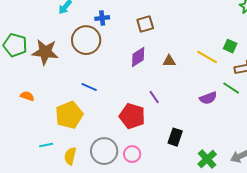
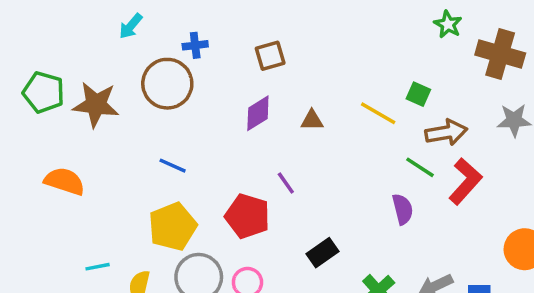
orange semicircle: (27, 96) -> (64, 181), size x1.6
purple semicircle: (208, 98) -> (403, 209), moved, turned -84
yellow pentagon: (69, 115) -> (173, 227), moved
black rectangle: (175, 137) -> (322, 253), turned 36

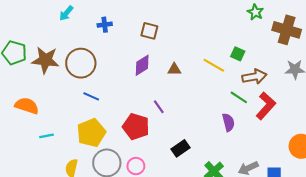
brown square: (270, 56) -> (149, 31), turned 30
brown circle: (167, 84) -> (81, 63), moved
cyan line: (98, 267) -> (47, 136), moved

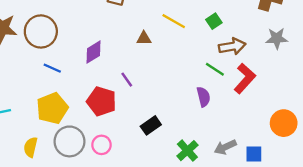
green square: (238, 54) -> (214, 21), turned 32
purple diamond: (142, 65) -> (94, 52), moved
yellow line: (214, 65) -> (174, 21), moved

